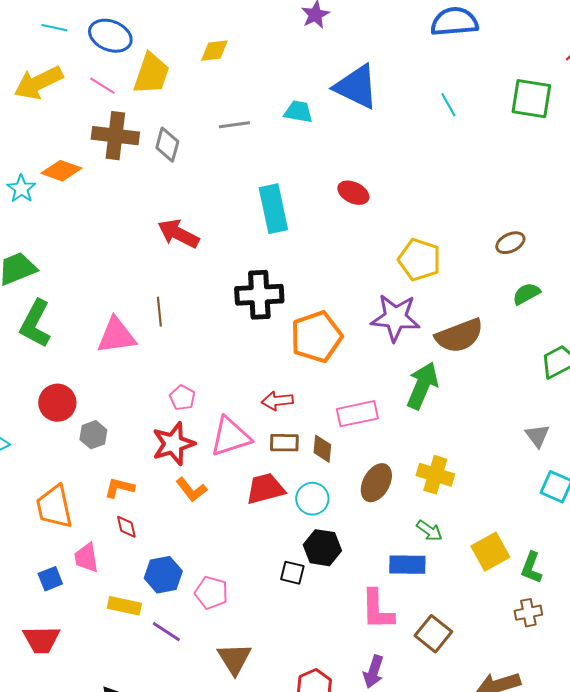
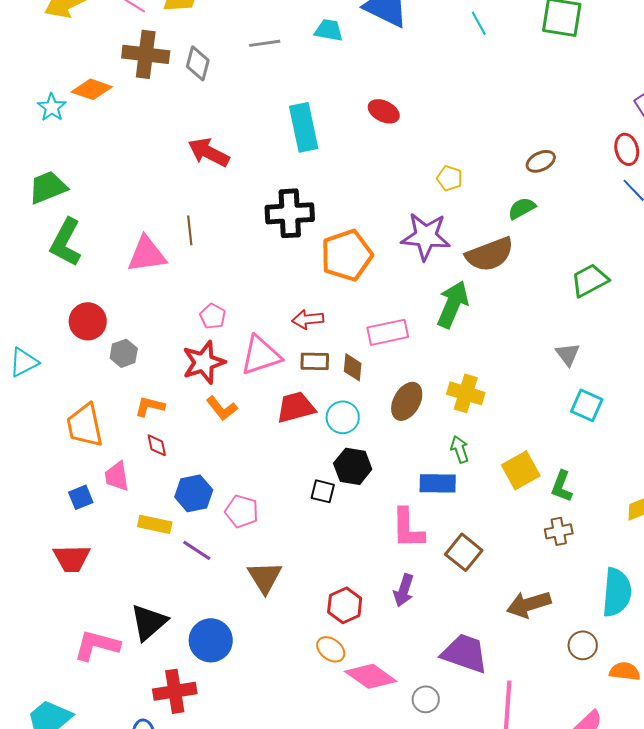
yellow pentagon: (419, 260) -> (450, 178), size x0.6
green semicircle: (526, 294) -> (522, 208), moved
green arrow: (429, 531) -> (460, 449), turned -144

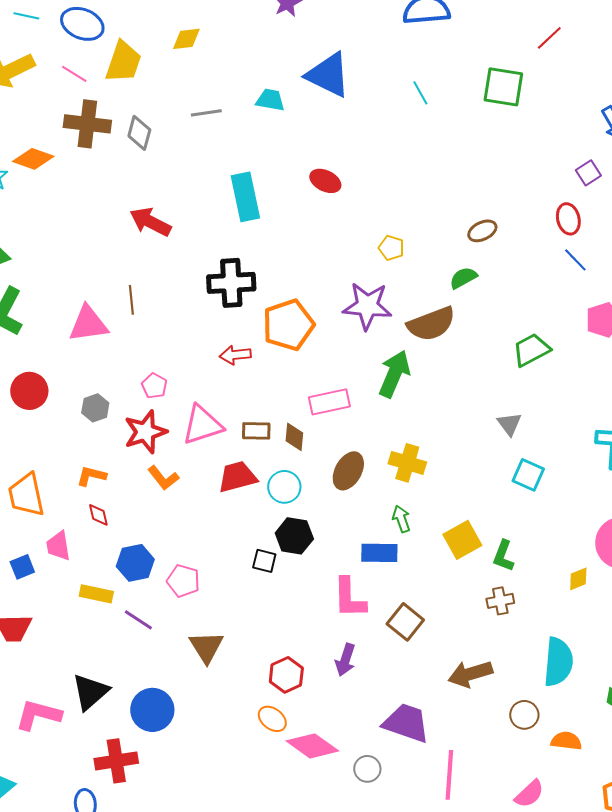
red arrow: (308, 319) -> (235, 355), moved
gray hexagon: (124, 353) -> (95, 408), moved

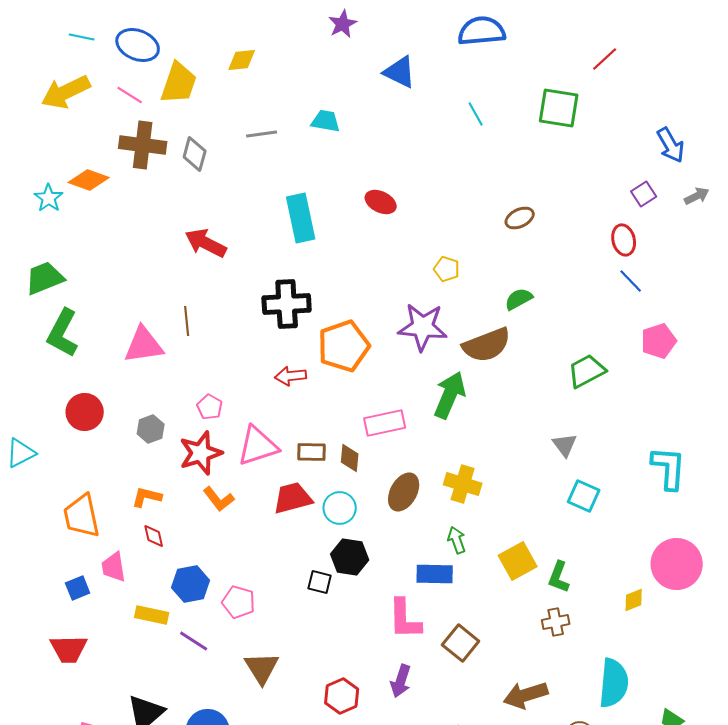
blue triangle: (328, 75) -> (400, 72), moved, size x0.7
brown ellipse: (482, 231) -> (520, 218), moved

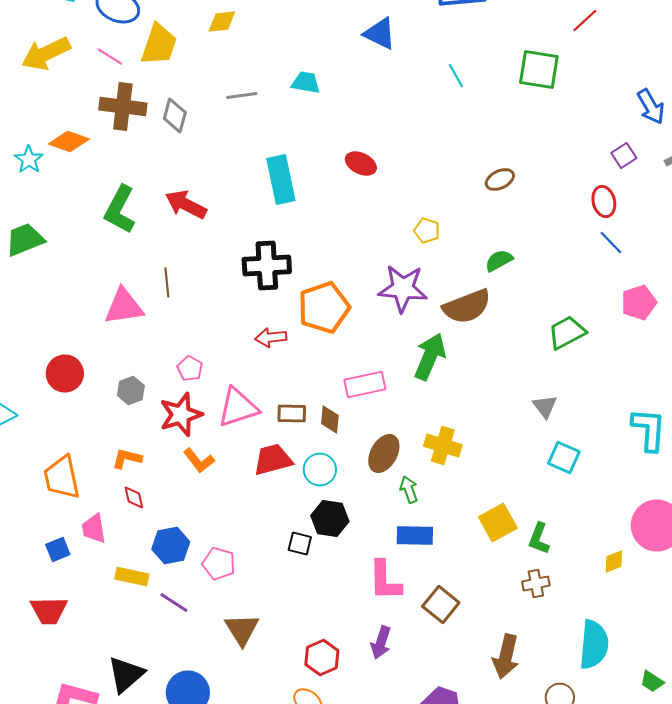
green L-shape: (63, 333) -> (120, 210), moved
green arrow: (457, 540) -> (409, 490), moved
brown arrow: (526, 695) -> (506, 656), turned -60

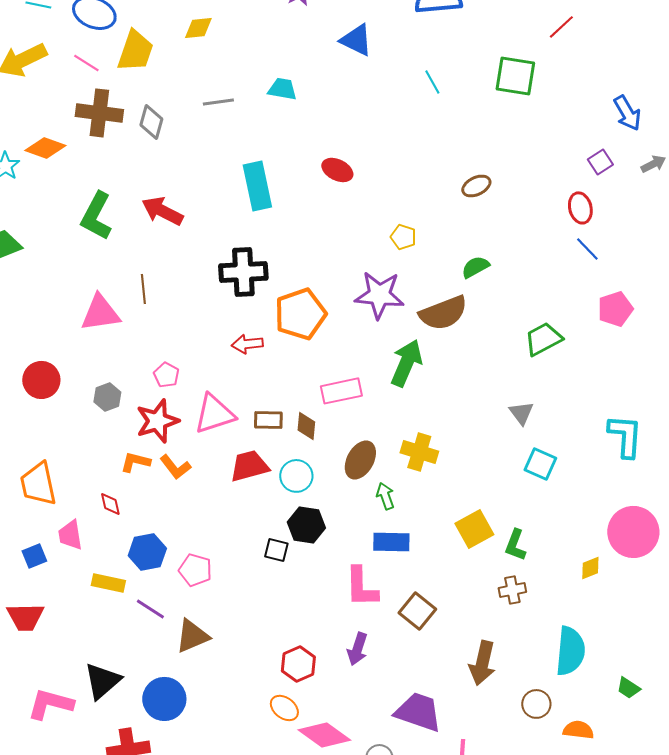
orange L-shape: (127, 458) -> (135, 462), moved
brown triangle: (242, 630) -> (192, 636), moved, turned 39

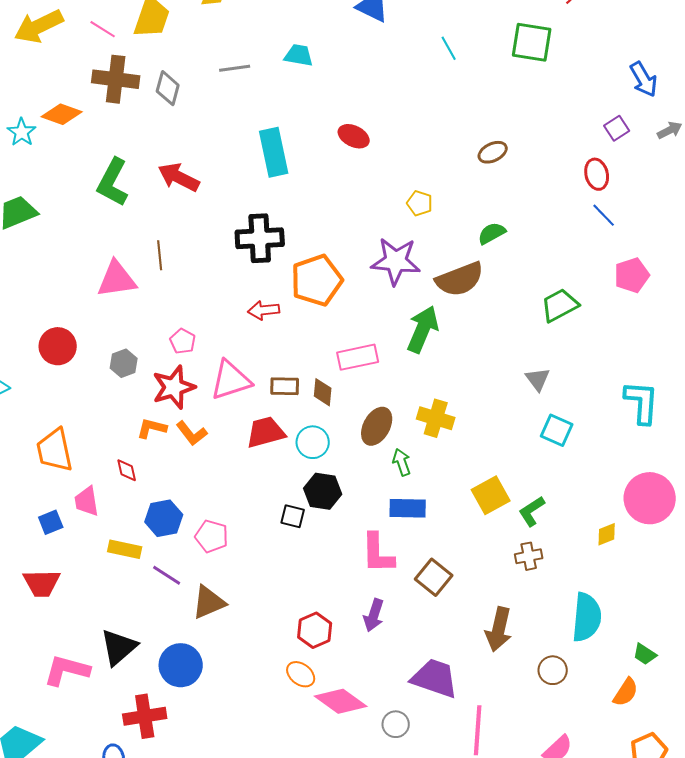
green L-shape: (515, 545) -> (532, 511), turned 36
orange semicircle: (578, 730) -> (626, 692), moved, turned 116

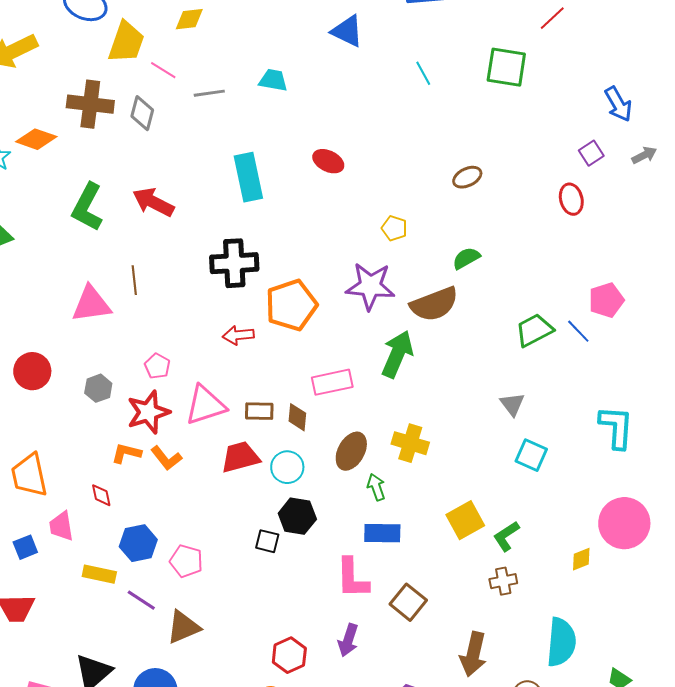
pink line: (103, 29) -> (163, 70), moved
blue line: (604, 215) -> (578, 331), moved

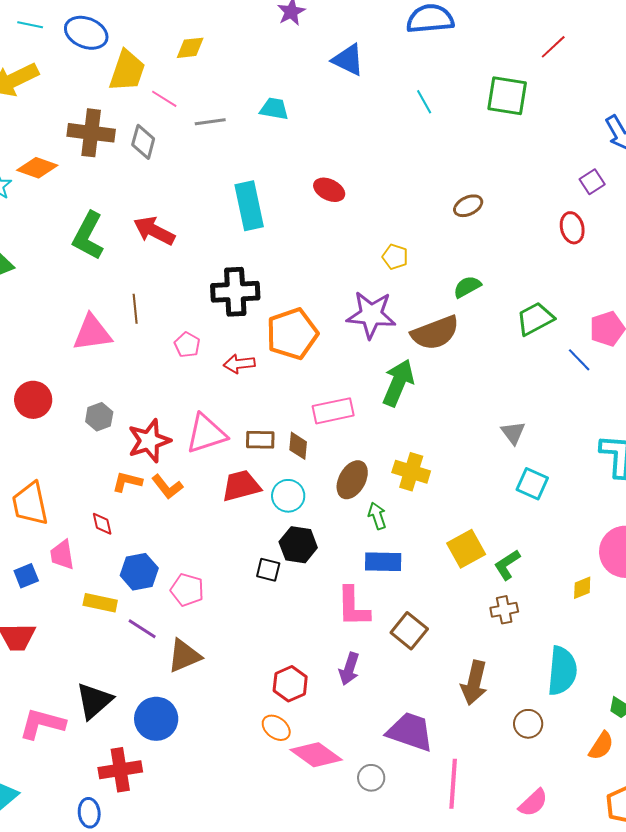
green trapezoid: (534, 330) -> (535, 319), moved
pink pentagon: (157, 366) -> (187, 345), moved

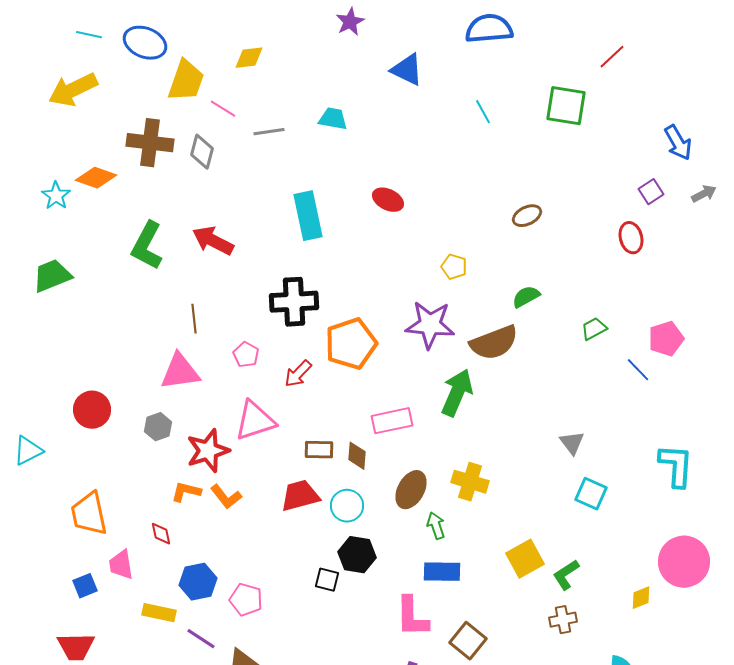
green trapezoid: (535, 319) -> (594, 329), size x0.7
pink triangle: (92, 333) -> (180, 372), moved
red arrow: (239, 364) -> (298, 374), turned -40
pink triangle: (206, 434) -> (255, 421), moved

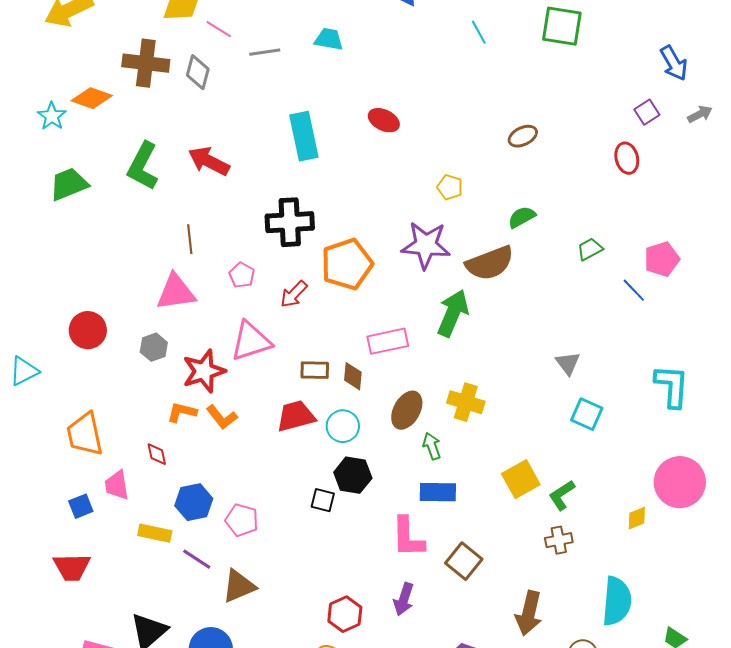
green trapezoid: (52, 276) -> (69, 184), moved

